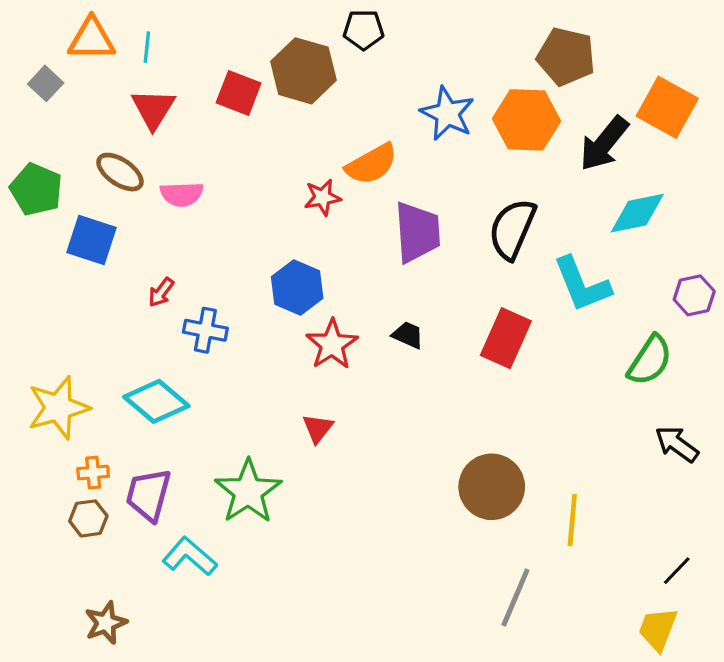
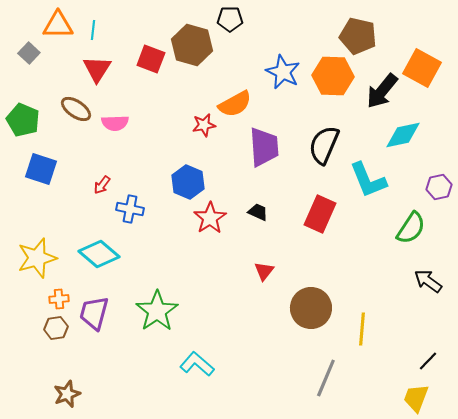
blue square: (92, 240) -> (41, 169), moved
red triangle: (318, 428) -> (264, 271), moved
cyan L-shape: (190, 556) -> (197, 364), moved

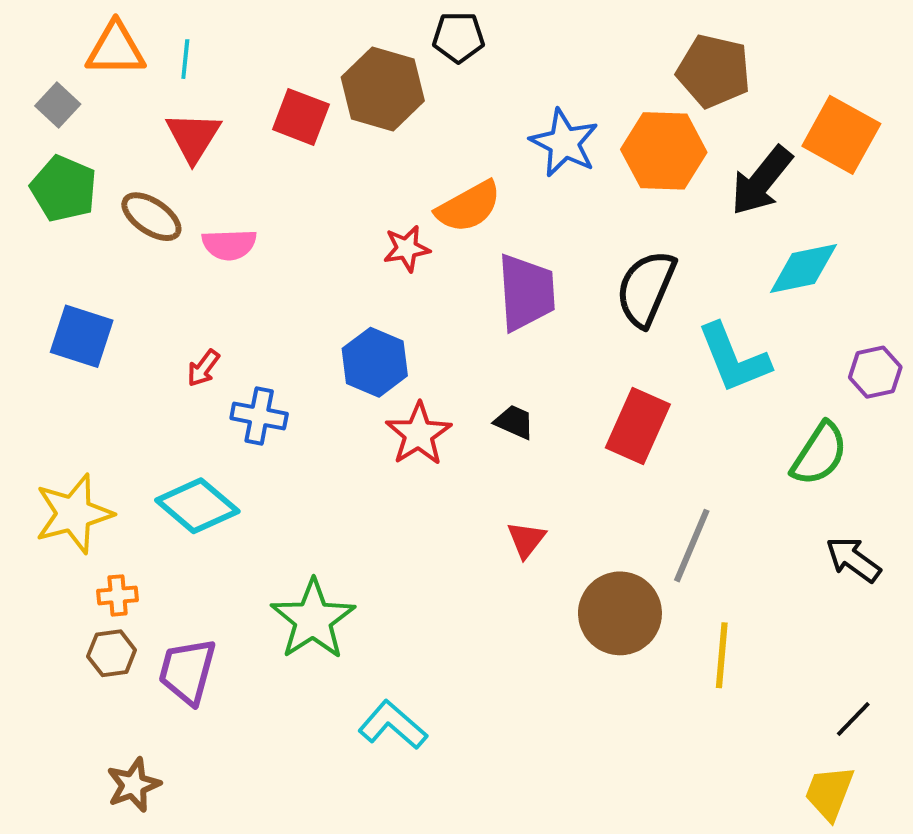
green pentagon: (23, 120) -> (64, 189), moved
purple trapezoid: (94, 313) -> (187, 671), moved
gray line: (326, 378) -> (692, 546), moved

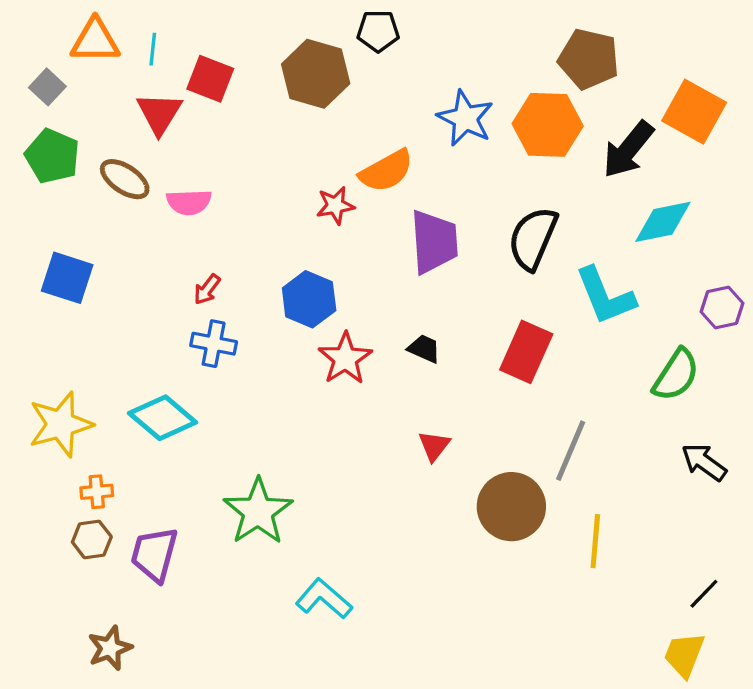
red square: (301, 117) -> (210, 79), moved
red arrow: (203, 368) -> (207, 289), moved

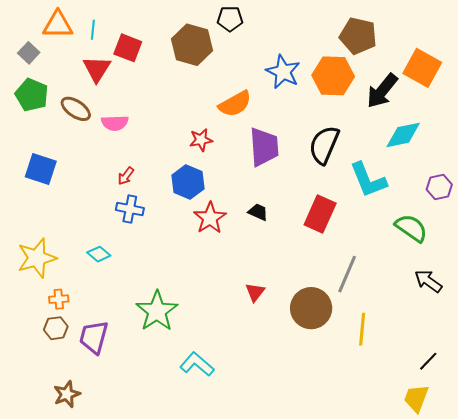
red star: (335, 205) -> (201, 140), moved
green semicircle: (676, 375) -> (411, 228), turned -88
cyan diamond: (163, 418) -> (99, 254), size x0.6
red triangle: (434, 446) -> (255, 292), moved

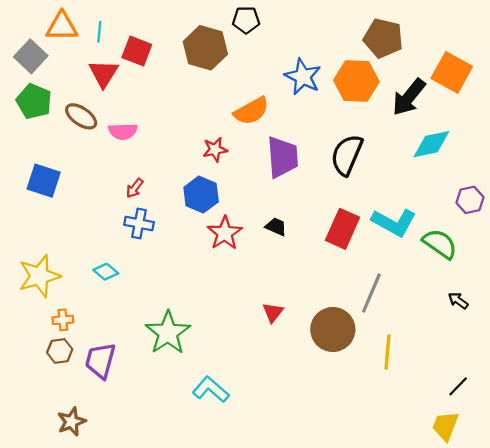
gray square: (29, 53) -> (31, 56), size x1.4
cyan L-shape: (368, 180) -> (394, 222), moved, turned -39
black arrow: (428, 281) -> (458, 301), size x0.7

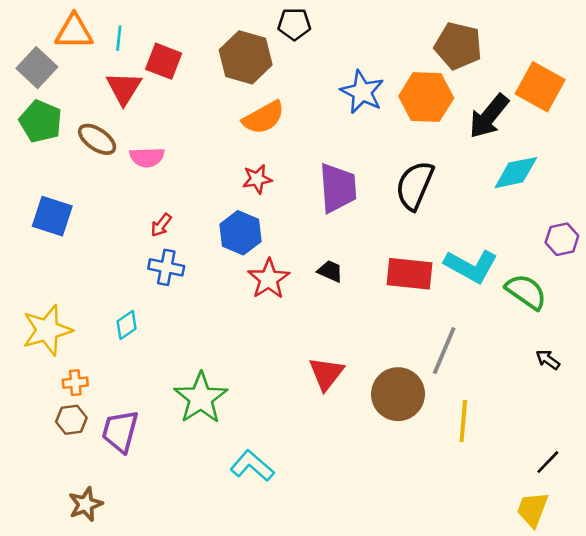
orange semicircle: (251, 111) -> (264, 118), moved
red rectangle: (342, 229) -> (410, 274), turned 72
cyan diamond: (106, 272) -> (127, 325), turned -75
red triangle: (273, 312) -> (326, 374), size x1.4

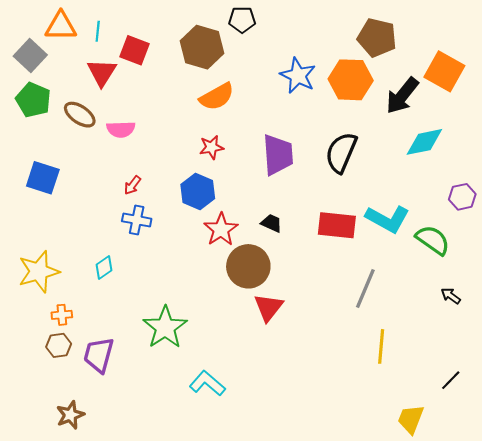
brown circle: (398, 394) -> (248, 266), moved
yellow trapezoid: (532, 509) -> (411, 419), moved

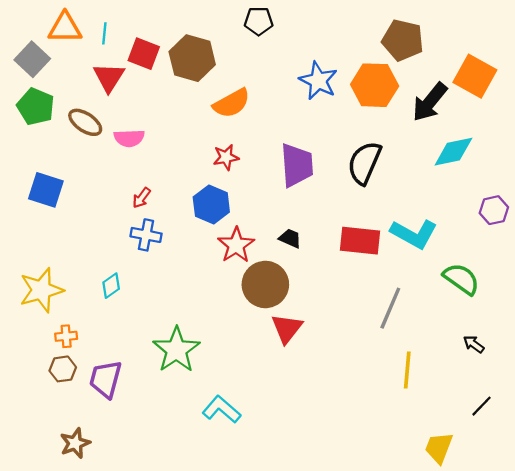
brown hexagon: (202, 47) -> (192, 58), moved
green semicircle: (433, 240) -> (461, 279), moved
black arrow: (451, 296) -> (474, 344), moved

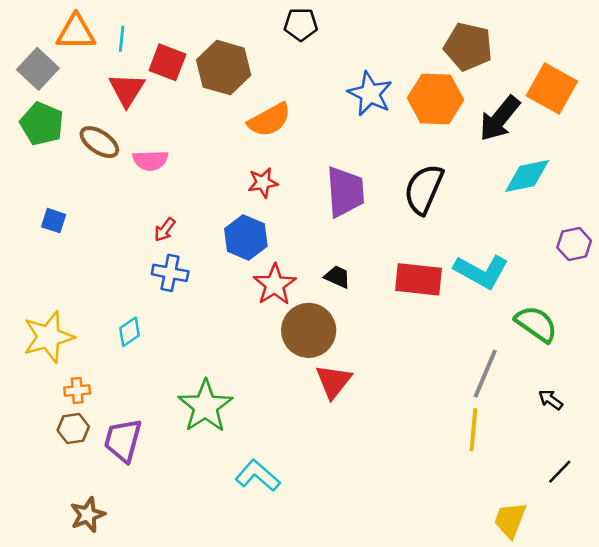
blue square: (46, 190) -> (54, 221), size x0.6
gray line: (390, 308) -> (485, 374), moved

